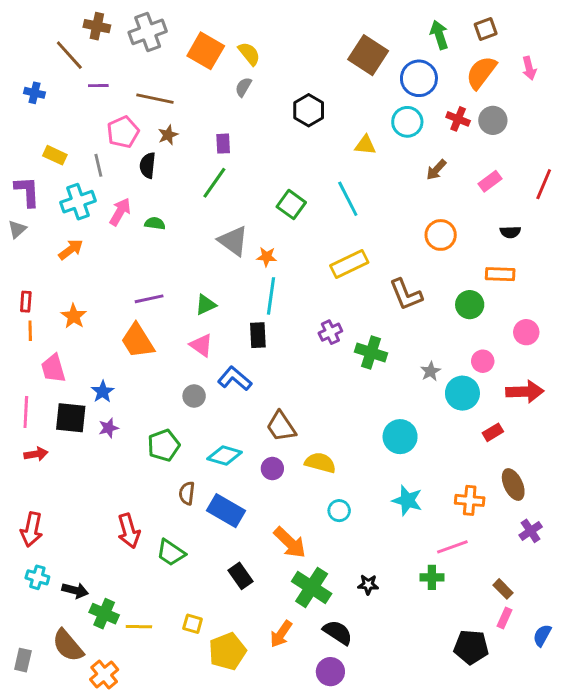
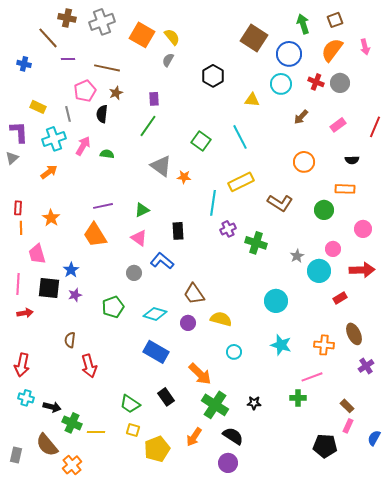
brown L-shape: (406, 294) -> (280, 203), turned -35
cyan line: (271, 296) -> (213, 203), moved
brown semicircle: (187, 493) -> (70, 340), moved
green trapezoid: (171, 553) -> (130, 404), moved

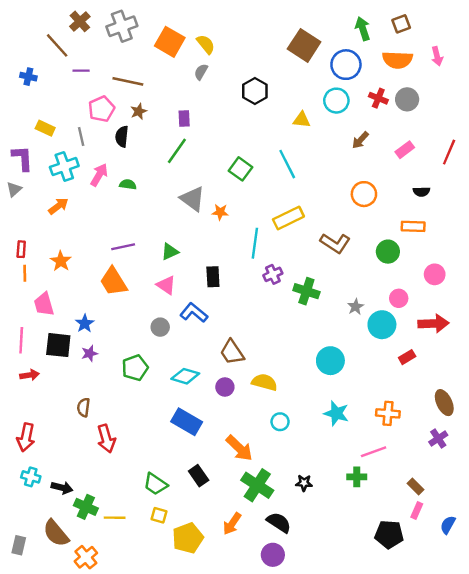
brown cross: (67, 18) -> (80, 21), turned 36
orange semicircle: (332, 50) -> (397, 60), turned -125
brown ellipse: (354, 334) -> (444, 403), moved

